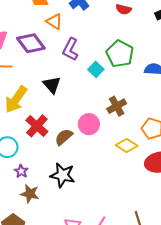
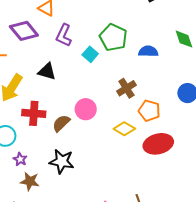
black triangle: (52, 85) -> (47, 72), turned -30
brown cross: (117, 106) -> (126, 88), moved
red cross: (37, 126) -> (34, 113), turned -35

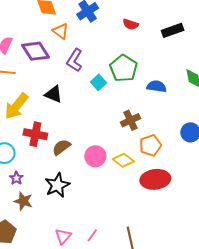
pink circle: (86, 109) -> (95, 156), moved
orange pentagon: (149, 111) -> (150, 145), turned 30
black star: (62, 161) -> (57, 185), turned 30

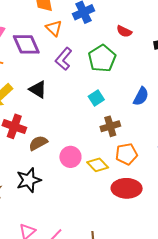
green pentagon: (124, 68) -> (102, 58), moved
cyan square: (98, 82) -> (96, 98), moved
blue semicircle: (156, 86) -> (141, 96), turned 102

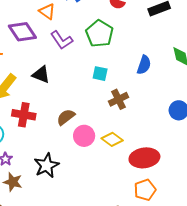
purple L-shape: (64, 59) -> (62, 40), turned -65
cyan square: (96, 98) -> (100, 74), turned -35
brown semicircle: (38, 143) -> (66, 117), moved
orange pentagon: (126, 154) -> (145, 190), moved

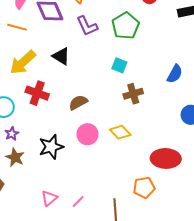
blue semicircle: (144, 65) -> (175, 74), moved
pink circle: (84, 136) -> (87, 134), moved
red ellipse: (144, 158) -> (166, 158), moved

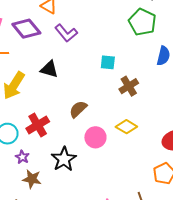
green pentagon: (126, 26) -> (142, 22), moved
red cross: (37, 93) -> (38, 125), moved, turned -35

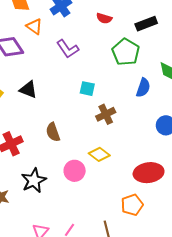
purple L-shape: (66, 33) -> (68, 49), moved
brown semicircle: (78, 109) -> (53, 132), turned -72
pink circle: (95, 137) -> (75, 171), moved

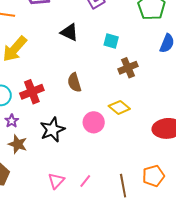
black triangle: (28, 90) -> (69, 32), moved
orange pentagon: (132, 205) -> (153, 176), moved

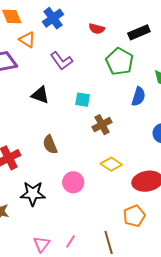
yellow diamond: (119, 107) -> (111, 164), moved
black star: (52, 130) -> (33, 194), turned 30
orange pentagon: (153, 176) -> (134, 216), moved

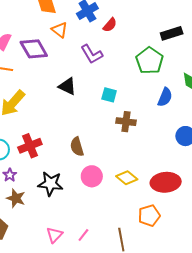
red semicircle: (97, 29) -> (110, 25), moved, turned -70
brown cross: (102, 125) -> (126, 122), turned 30
brown semicircle: (50, 145) -> (77, 147), moved
yellow diamond: (111, 164) -> (127, 178), moved

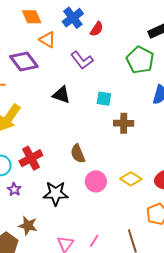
brown star: (16, 198) -> (28, 226), moved

